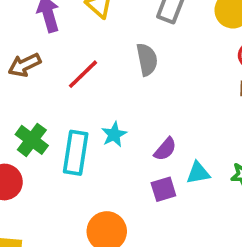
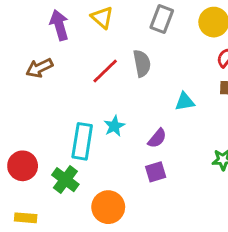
red line: (83, 74) -> (105, 71), moved
green cross: (32, 140) -> (65, 180), moved
cyan triangle: (198, 173) -> (185, 102), moved

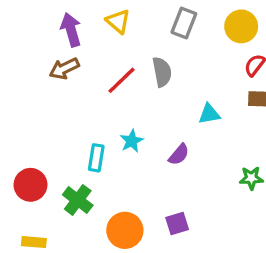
brown arrow: (39, 68) -> (64, 69), moved
cyan rectangle: (82, 141) -> (96, 158), size x0.7
purple square: (156, 172) -> (177, 224), moved

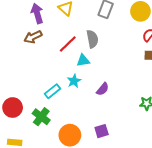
cyan triangle: (209, 114) -> (83, 60), moved
cyan rectangle: (96, 158) -> (52, 91), turned 42

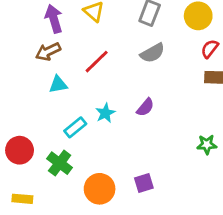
gray semicircle: (92, 39) -> (152, 53), moved, turned 72
cyan triangle: (83, 60) -> (58, 84), moved
purple semicircle: (103, 89) -> (145, 107), moved

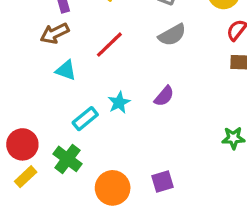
cyan triangle: (58, 84) -> (66, 70), turned 30
yellow rectangle: (22, 199) -> (26, 177), moved, turned -48

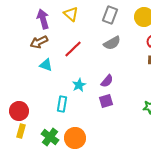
cyan rectangle: (85, 119) -> (62, 104), moved, turned -42
green cross: (67, 159) -> (50, 137), moved
yellow rectangle: (26, 177) -> (21, 131), turned -32
purple square: (163, 181) -> (106, 101), moved

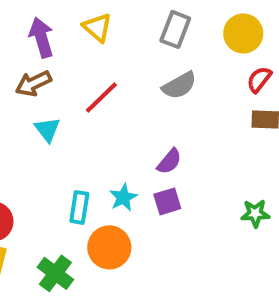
cyan triangle: (46, 65) -> (47, 129), turned 32
cyan star: (79, 85) -> (123, 197), moved
orange circle: (75, 138) -> (109, 247), moved

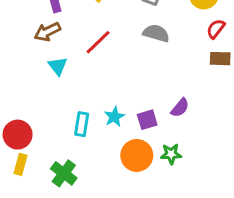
gray semicircle: (179, 85) -> (156, 33), turned -135
purple semicircle: (169, 161) -> (180, 108), moved
green star: (255, 213) -> (171, 154), moved
orange circle: (109, 247) -> (137, 155), moved

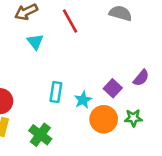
red line: (98, 42) -> (70, 21), turned -75
cyan star: (114, 117) -> (83, 100), moved
purple square: (147, 120) -> (113, 88), turned -30

